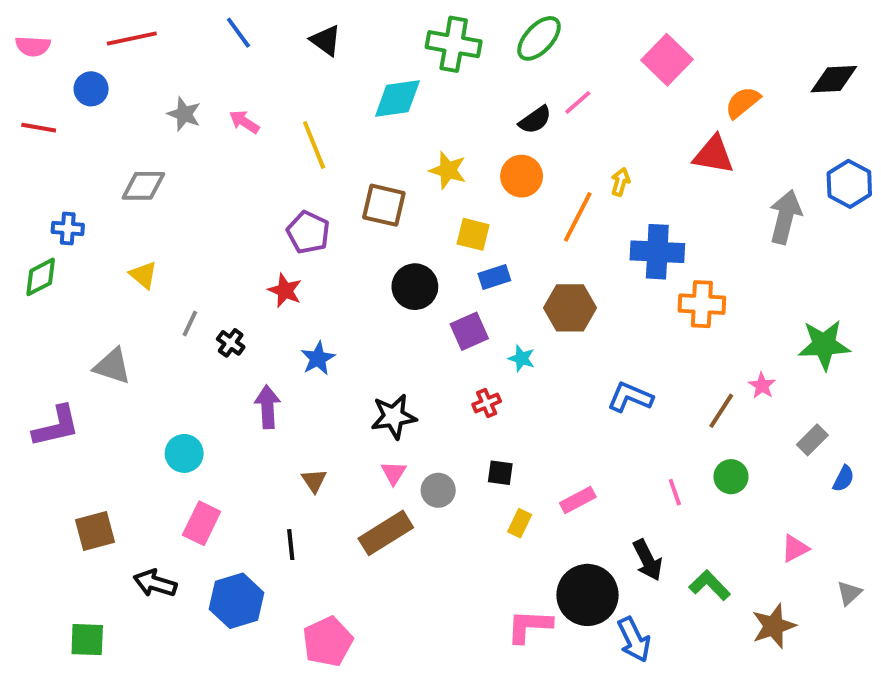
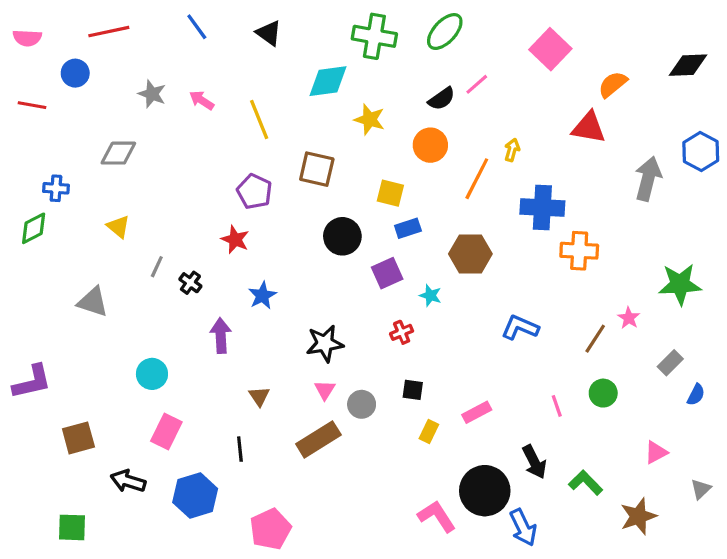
yellow star: (448, 170) -> (370, 120), moved
purple L-shape: (56, 426) -> (32, 382), moved
pink L-shape: (529, 626) -> (437, 516), turned 54

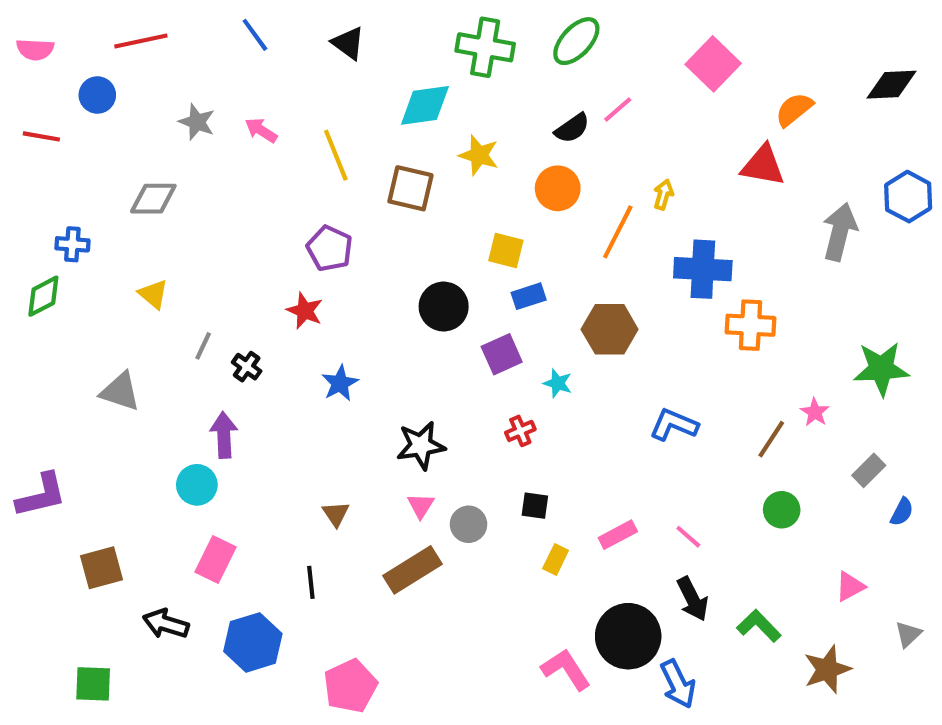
brown square: (317, 169) -> (410, 188), moved
purple arrow: (221, 335) -> (224, 435), moved
pink line: (557, 406) -> (688, 537), moved, turned -30

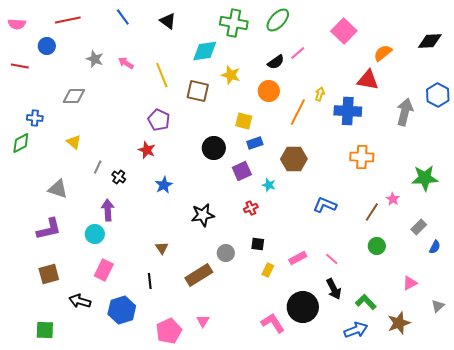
blue cross: (703, 269) -> (348, 111), moved
purple L-shape: (41, 495) -> (49, 229), moved
pink triangle: (421, 506) -> (203, 321), moved
blue arrow: (678, 684) -> (356, 330), moved, turned -85

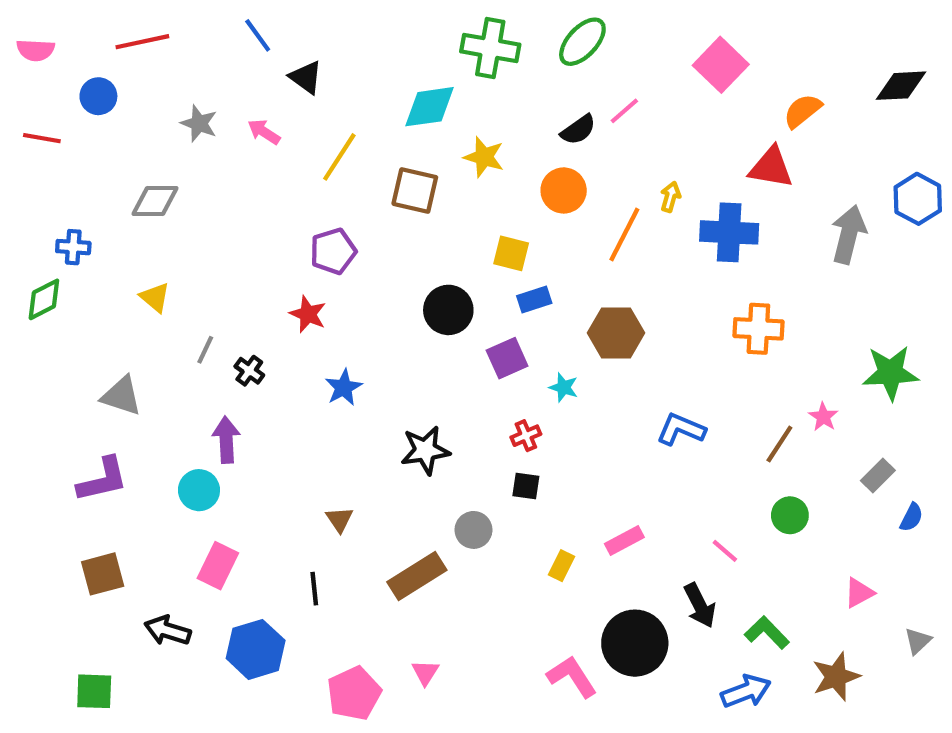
black triangle: (168, 21) -> (306, 77), moved
yellow line: (162, 75) -> (339, 157), turned 55
purple pentagon: (159, 120) -> (333, 251), turned 30
black square: (258, 244) -> (526, 486), moved
pink line: (332, 259) -> (725, 551), moved

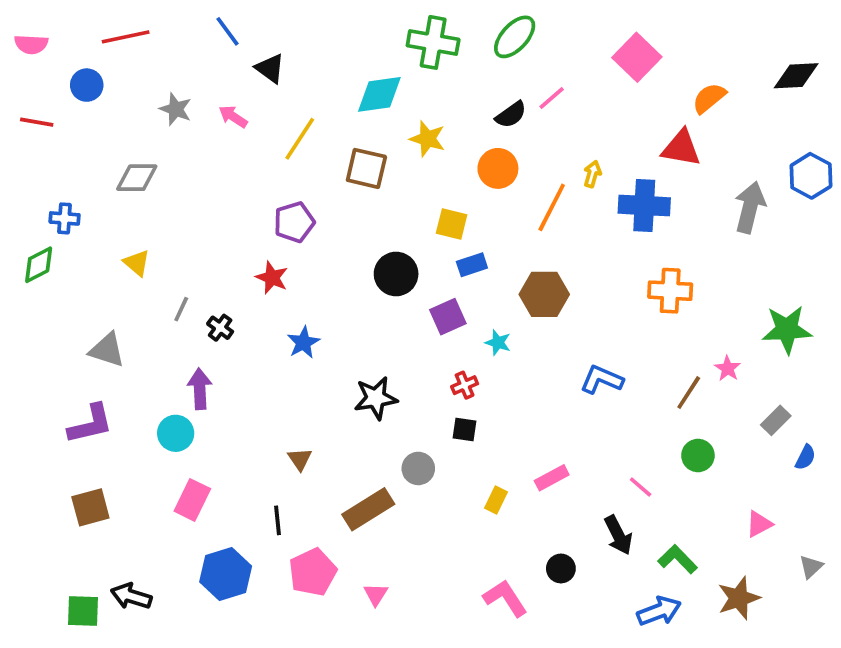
black arrow: (168, 631) -> (131, 596), moved
black circle: (635, 643) -> (561, 568), size x0.5
pink pentagon: (354, 693) -> (313, 572), moved

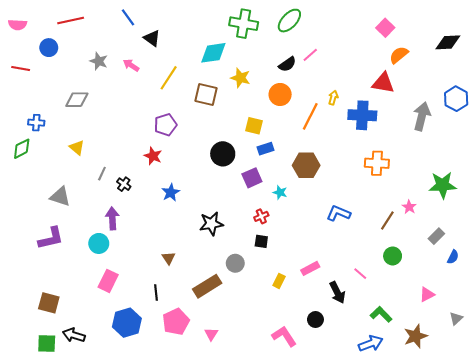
pink square: (637, 57) -> (385, 28), moved, size x0.7
brown square: (90, 507) -> (49, 303), moved, turned 30
black arrow: (618, 535) -> (337, 292), moved

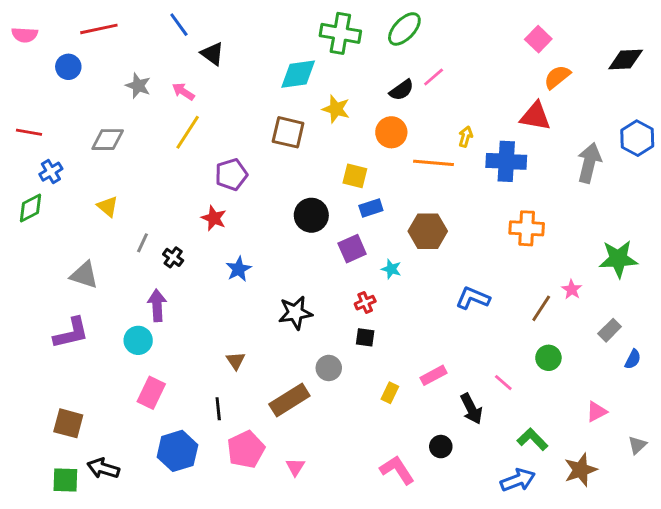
red line: (21, 68) -> (29, 132), moved
yellow line: (169, 78) -> (188, 132), moved
orange line: (310, 116) -> (434, 163), turned 68
blue cross: (36, 123) -> (51, 172), turned -35

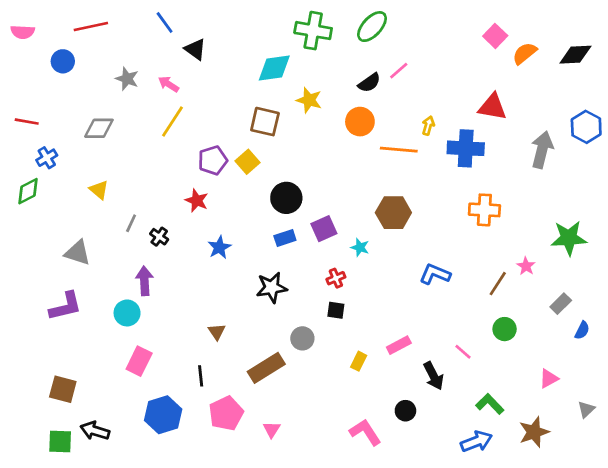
orange semicircle: (557, 77) -> (525, 53), moved
yellow square: (355, 176) -> (248, 162), moved, turned 35
blue rectangle: (371, 208) -> (285, 238), moved

